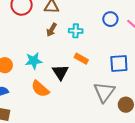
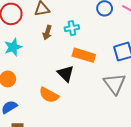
orange rectangle: (81, 59) -> (84, 55), size x1.5
cyan star: (34, 61) -> (13, 47), moved

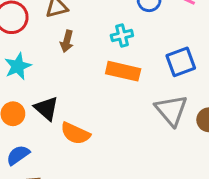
cyan cross: (72, 28) -> (122, 36), moved
black triangle: (66, 74) -> (46, 108), moved

